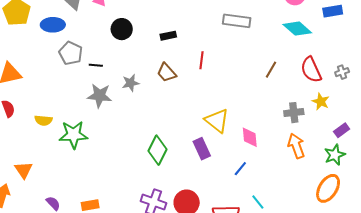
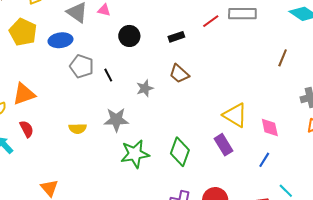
red line: (202, 60) -> (211, 21), moved, turned 54
black line: (96, 65) -> (108, 75), turned 64
gray star: (100, 96) -> (116, 120), moved
yellow semicircle: (43, 120) -> (78, 129), moved
green star: (73, 135) -> (135, 154), moved

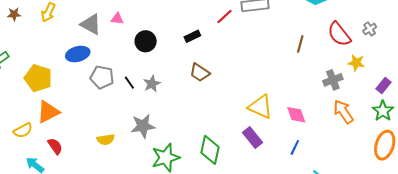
yellow pentagon: (23, 32) -> (38, 78), moved
gray star: (145, 88) -> (152, 84), moved

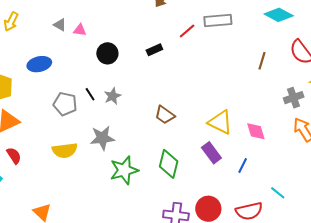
gray triangle: (91, 24) -> (60, 25), moved, size x0.6
brown trapezoid: (200, 73) -> (165, 115), moved
gray pentagon: (102, 77) -> (65, 104), moved
yellow semicircle: (106, 139) -> (65, 150), size x1.4
blue line: (295, 147) -> (243, 165), moved

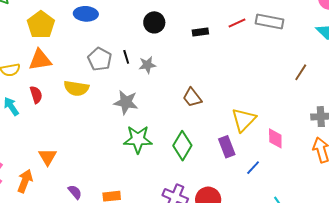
yellow triangle: (220, 122) -> (244, 120), turned 32
yellow semicircle: (65, 150) -> (76, 88), moved

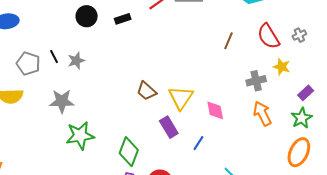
black circle: (154, 22) -> (87, 16), moved
brown trapezoid: (192, 97) -> (146, 91), moved
green diamond: (182, 146) -> (129, 152), moved

